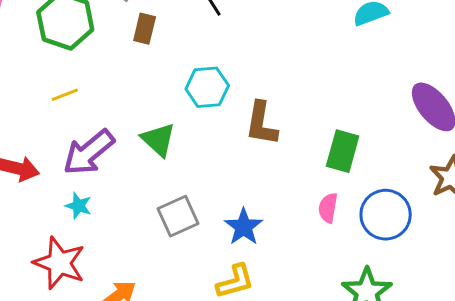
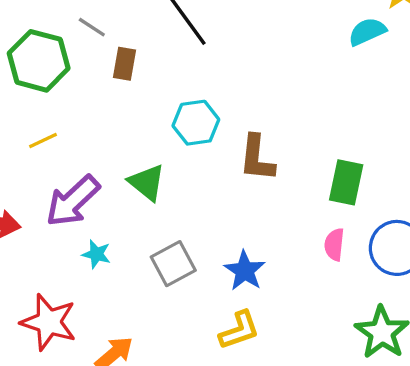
cyan star: (79, 206) -> (96, 254), moved

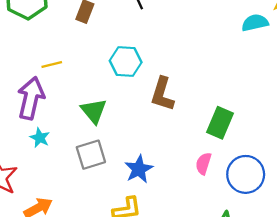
yellow line: (43, 140) -> (52, 64), moved
green triangle: (147, 182) -> (94, 111), moved
purple arrow: (73, 201) -> (31, 98), turned 135

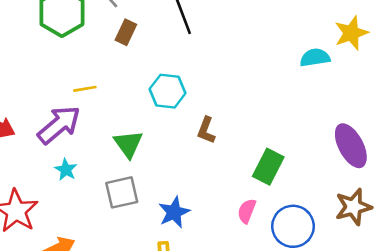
brown L-shape: (162, 94) -> (206, 130), size x0.7
purple arrow: (31, 98) -> (59, 125), turned 33

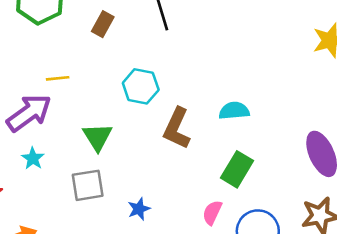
cyan semicircle: (315, 58) -> (234, 111), moved
brown L-shape: (206, 130) -> (177, 128), size x1.5
blue star: (174, 212) -> (139, 209), size x0.7

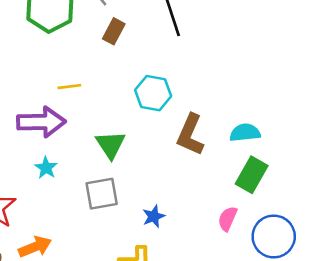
cyan semicircle: (234, 111) -> (245, 133), moved
purple arrow: (29, 113) -> (41, 122), turned 36

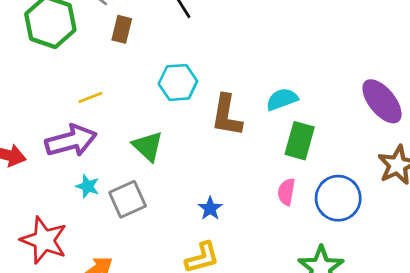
gray square: (102, 194) -> (128, 199), moved

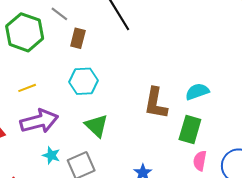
cyan hexagon: (178, 82) -> (84, 81), moved
yellow line: (91, 97) -> (27, 88), moved
green rectangle: (300, 141) -> (190, 129), moved

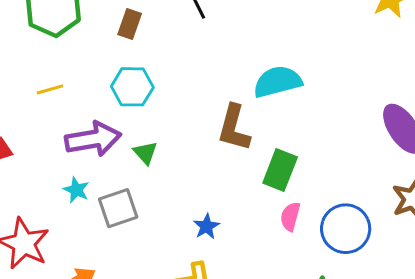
cyan semicircle: (197, 92) -> (278, 82), moved, size x1.4
purple arrow: (39, 121) -> (93, 139), moved
green triangle: (96, 126) -> (145, 153), size x0.7

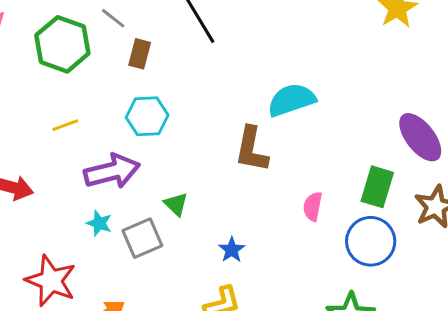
green triangle: (145, 153) -> (176, 204), moved
green rectangle: (280, 170) -> (377, 187), moved
pink semicircle: (290, 216) -> (313, 206), moved

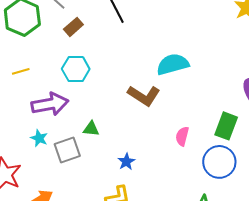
brown rectangle: (140, 54) -> (73, 27), turned 30
brown L-shape: (252, 149) -> (144, 95), turned -72
green triangle: (176, 204) -> (91, 129), turned -42

